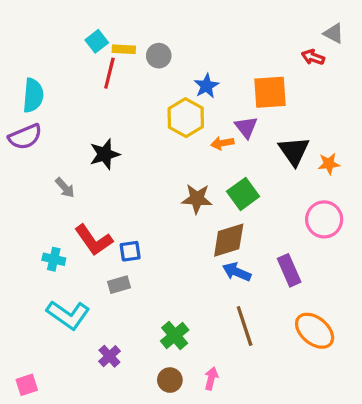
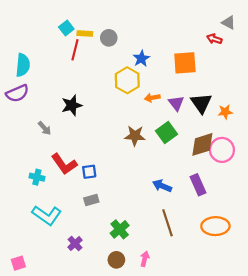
purple triangle: (246, 127) -> (176, 103), moved
brown diamond: (229, 240) -> (202, 144), moved
gray rectangle: (119, 285) -> (91, 200), moved
orange ellipse: (315, 331) -> (215, 226), turned -40

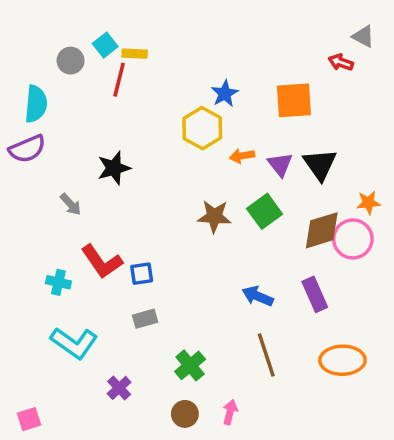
gray circle: (109, 38) -> (71, 61), moved
orange star: (225, 112) -> (368, 203), moved

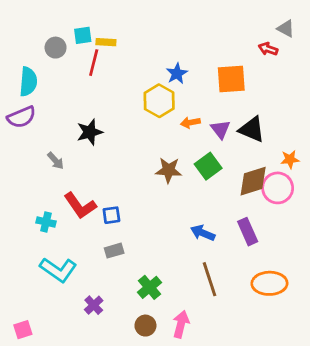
cyan square: (105, 45) -> (83, 35), turned 30
black triangle: (320, 165) -> (252, 129), turned -32
pink arrow: (230, 412) -> (181, 324), size x1.4

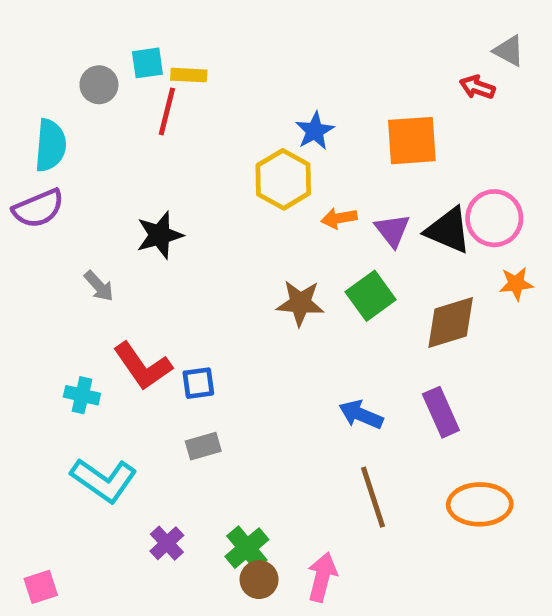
pink circle: (278, 188) -> (494, 218), moved
green cross: (150, 287) -> (247, 548), moved

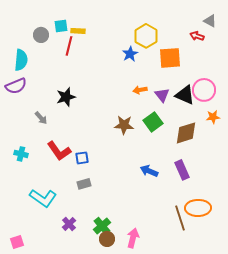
yellow hexagon: (283, 179) -> (146, 36), moved
cyan cross: (82, 395) -> (21, 154), moved
brown line: (373, 497) -> (180, 218), moved

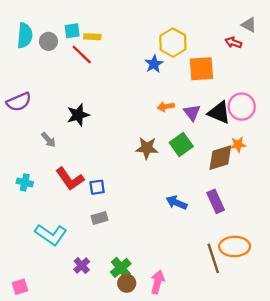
red line: (69, 46) -> (82, 54), turned -60
cyan semicircle: (21, 60) -> (25, 35), moved
orange star: (213, 117) -> (238, 145), moved

